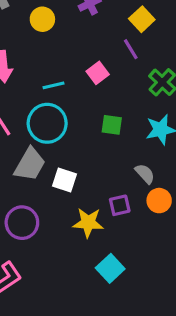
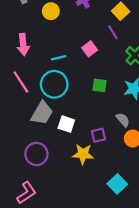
purple square: (120, 205) -> (98, 135), moved
cyan square: (110, 268) -> (117, 184), moved

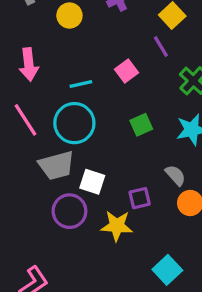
green square: (100, 85) -> (141, 125), turned -32
gray trapezoid: (42, 113) -> (56, 165), turned 45
purple circle: (36, 154) -> (69, 211), moved

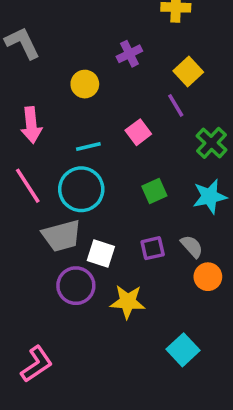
yellow circle: (69, 16) -> (85, 84), moved
purple square: (140, 198) -> (153, 248), moved

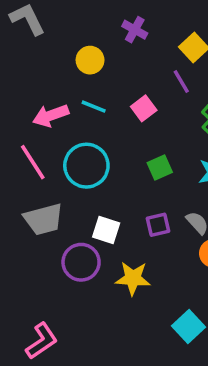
purple cross: (129, 54) -> (135, 30), turned -35
pink arrow: (31, 125) -> (51, 116), moved, turned 76
cyan line: (88, 146) -> (94, 107), moved, turned 35
gray trapezoid: (62, 236) -> (43, 219), moved

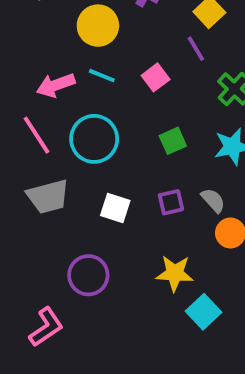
yellow circle: (90, 60) -> (98, 26), size x1.4
purple circle: (81, 262) -> (88, 275), moved
yellow star: (133, 278) -> (175, 273), moved

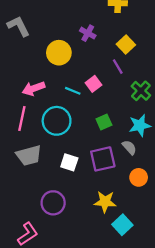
cyan line: (102, 76) -> (73, 91), moved
pink line: (36, 135) -> (22, 119), turned 45
gray semicircle: (213, 200) -> (129, 147), moved
purple square: (171, 202) -> (103, 159), size x1.6

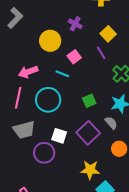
gray L-shape: (18, 26) -> (15, 18), turned 70
pink square: (94, 84) -> (74, 57), moved
purple square: (103, 159) -> (88, 133), turned -30
purple circle: (53, 203) -> (44, 153), moved

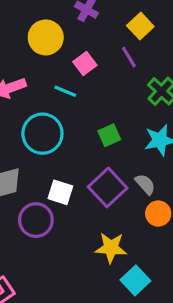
gray semicircle: (111, 123) -> (145, 184), moved

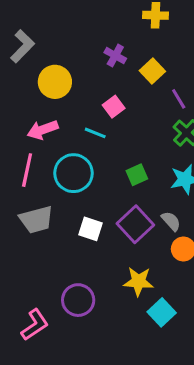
yellow square: (140, 26) -> (152, 71), moved
yellow circle: (46, 37) -> (55, 82), moved
purple line: (129, 57) -> (179, 99), moved
purple circle: (36, 220) -> (78, 300), moved

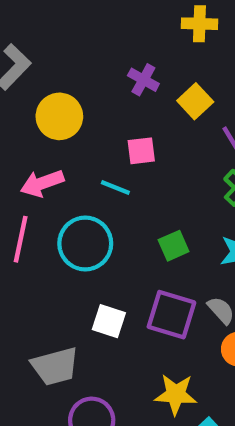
pink square: (114, 107) -> (141, 151), turned 30
gray trapezoid: (36, 220) -> (55, 366), moved
purple square: (135, 224) -> (171, 315), turned -30

